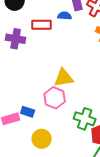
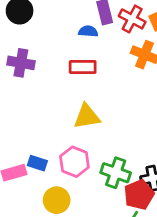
red rectangle: (42, 25) -> (83, 67), moved
pink hexagon: (55, 98) -> (74, 162), moved

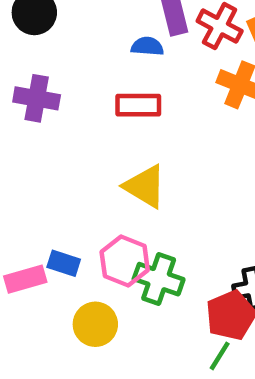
yellow triangle: (87, 116) -> (145, 186), turned 40
green cross: (116, 173) -> (159, 279), moved

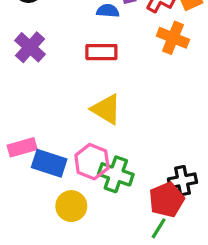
purple cross: (37, 98) -> (30, 47), turned 32
blue rectangle: (64, 263) -> (49, 163), size x1.5
pink rectangle: (25, 279) -> (22, 147), moved

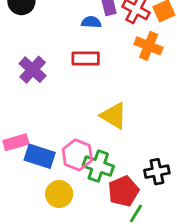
purple cross: (30, 47) -> (33, 70), moved
yellow triangle: (106, 109) -> (114, 116), moved
red pentagon: (167, 200) -> (123, 191), moved

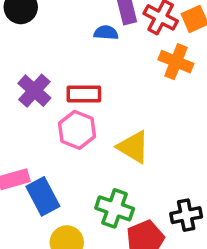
red rectangle: (86, 58) -> (84, 94), moved
pink hexagon: (77, 155) -> (77, 130), moved
blue rectangle: (40, 156) -> (43, 196), turned 44

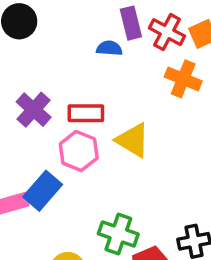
yellow triangle: (133, 147) -> (133, 140), moved
blue rectangle: (43, 196) -> (43, 191), moved, turned 69

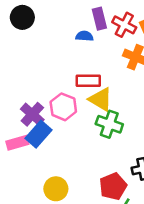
purple cross: (34, 110) -> (32, 114), moved
red rectangle: (86, 113) -> (88, 81), moved
green cross: (118, 234) -> (109, 124), moved

